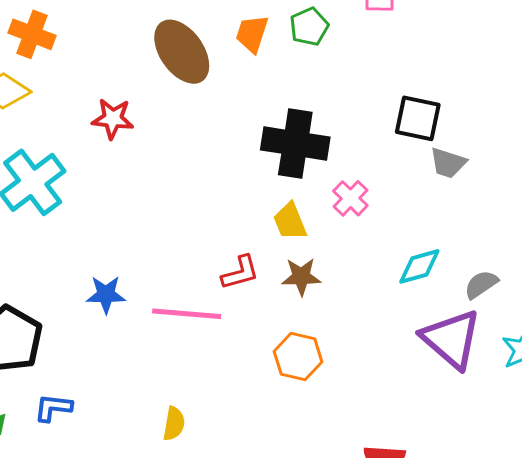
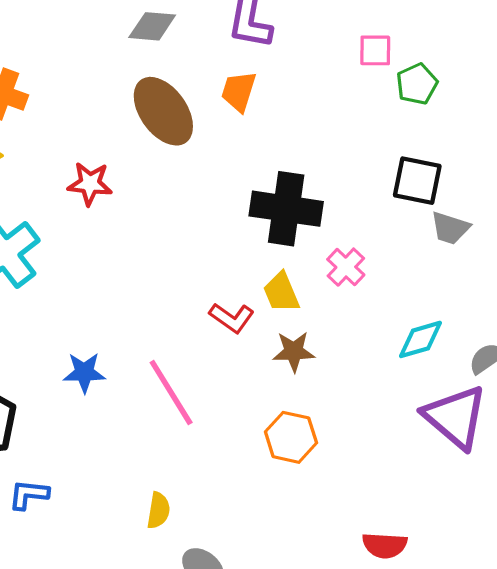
green pentagon: (309, 27) -> (417, 84), moved
red L-shape: (240, 273) -> (232, 318), moved, turned 51
pink line: (187, 314) -> (171, 392), turned 54

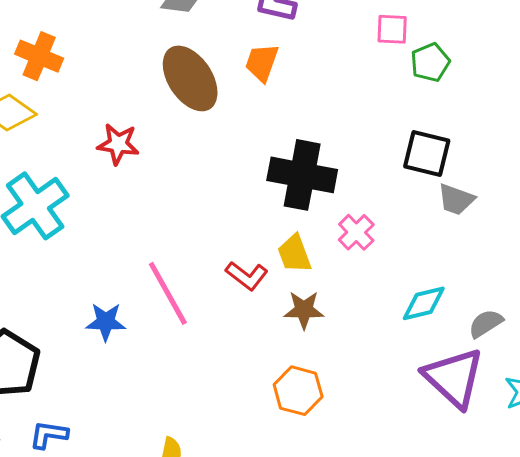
pink line: (171, 392) -> (168, 293), moved

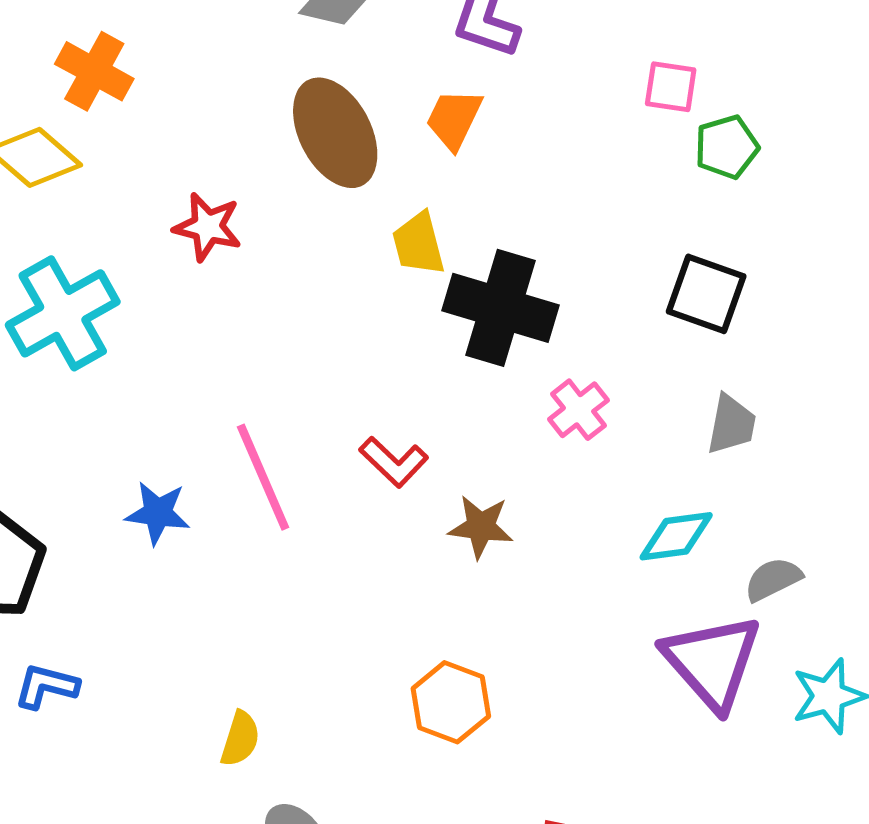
gray trapezoid: (456, 199) -> (731, 425), moved, turned -105
yellow trapezoid: (294, 254) -> (418, 244), moved
orange hexagon: (298, 391) -> (451, 702), moved

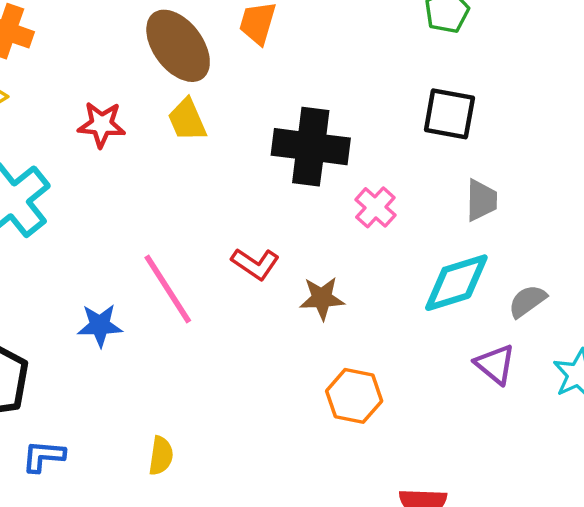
yellow trapezoid: (418, 244) -> (187, 120), moved
cyan diamond: (676, 536) -> (456, 283), size x1.4
purple triangle: (712, 662) -> (495, 364), size x0.6
orange hexagon: (451, 702) -> (354, 396), moved
yellow semicircle: (240, 739) -> (161, 456), moved

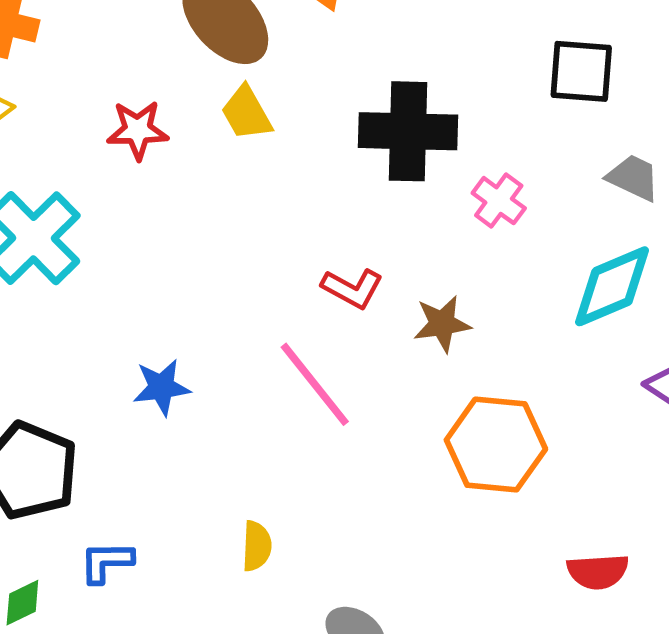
gray trapezoid: (481, 200) -> (633, 178), turned -60
pink line: (168, 289) -> (315, 384), moved
orange hexagon: (354, 396) -> (496, 445), size x1.4

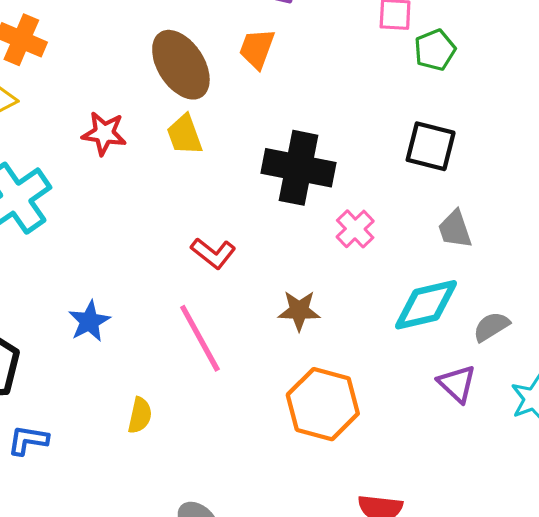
gray trapezoid: (633, 178) -> (455, 229), turned -144
red L-shape: (352, 288) -> (213, 253), moved
blue star: (161, 387) -> (89, 321), turned -30
yellow semicircle: (257, 546) -> (140, 415), moved

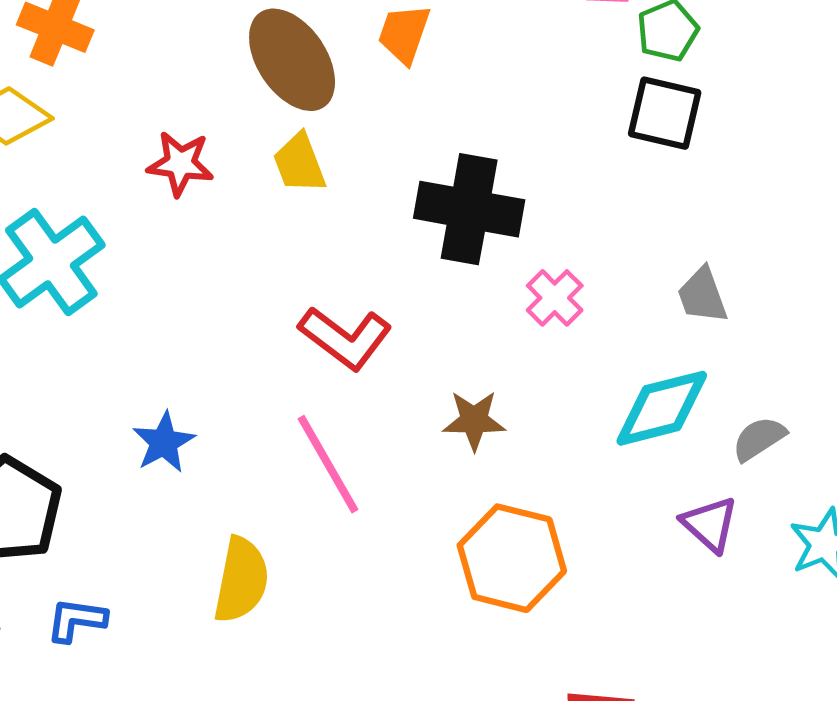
black square: (431, 146) -> (665, 113), moved
red L-shape: (213, 253) -> (345, 338), size x1.4
yellow semicircle: (140, 415) -> (241, 580), size x1.6

